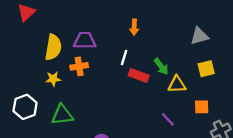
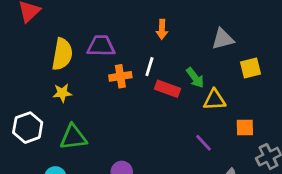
gray triangle: (199, 36) -> (223, 39), moved
orange cross: (79, 66) -> (120, 76), moved
yellow square: (206, 69) -> (250, 68), moved

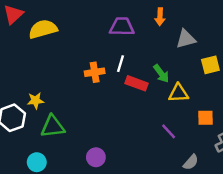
orange arrow: (162, 29) -> (160, 17), moved
purple trapezoid: (101, 46) -> (122, 27), moved
yellow semicircle: (62, 54) -> (43, 29), moved, turned -116
yellow star: (62, 93) -> (36, 101), moved

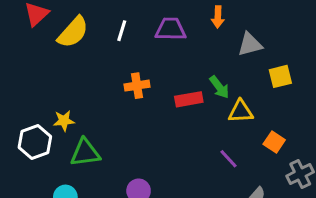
yellow semicircle: (43, 29) -> (73, 32), turned 148
white line: (121, 64) -> (122, 31), moved
red rectangle: (137, 83) -> (189, 99), turned -30
orange square: (206, 118) -> (274, 142), turned 35

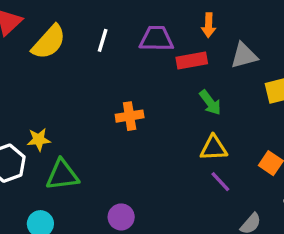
orange cross: (137, 86) -> (130, 116), moved
red rectangle: (189, 99) -> (192, 61), moved
yellow triangle: (241, 112) -> (214, 148), moved

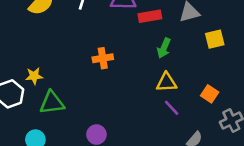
green arrow: (210, 103) -> (164, 48), turned 60

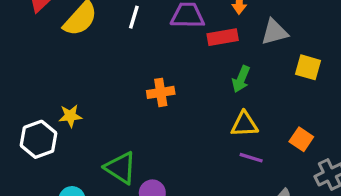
yellow square: (215, 39) -> (308, 67), turned 30
green triangle: (52, 103) -> (121, 168), moved, turned 40
purple line: (172, 108) -> (251, 158), turned -30

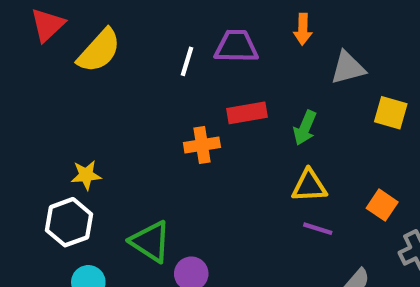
white line: (134, 17) -> (187, 61), moved
red rectangle: (223, 37) -> (247, 113), moved
white hexagon: (39, 139) -> (69, 222), moved

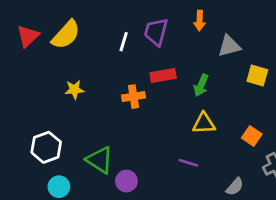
red triangle: (48, 25) -> (28, 36), moved
purple trapezoid: (236, 46) -> (156, 32), turned -76
yellow star: (86, 175) -> (74, 90), moved
purple line: (318, 229) -> (188, 163), moved

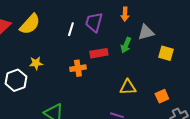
green arrow: (201, 85) -> (126, 45), moved
orange square: (252, 136) -> (162, 96), turned 32
white hexagon: (46, 147) -> (16, 80), moved

